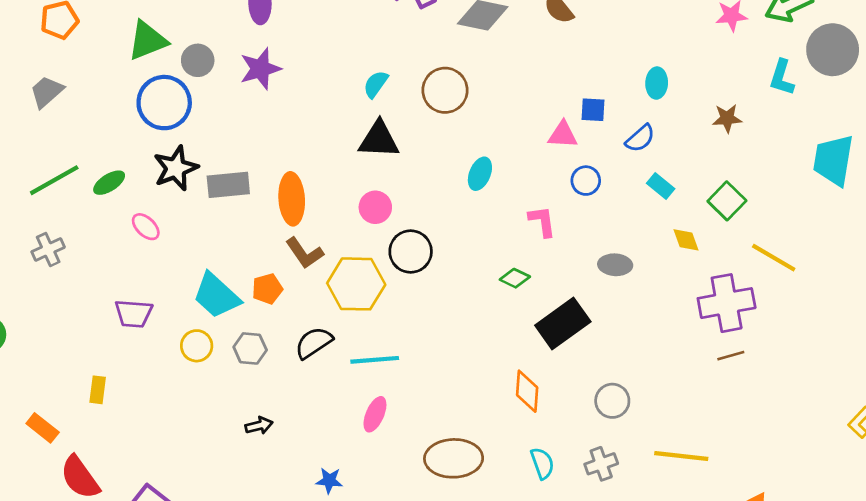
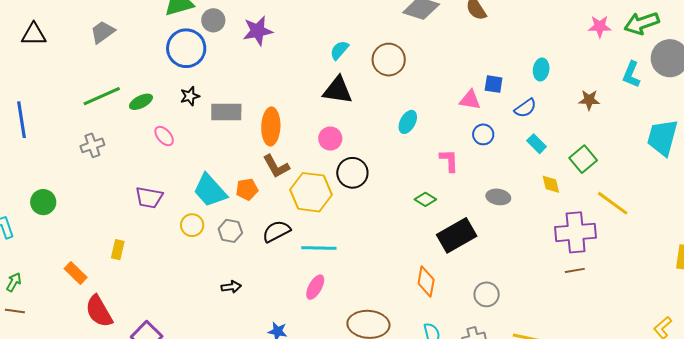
black star: (176, 168) -> (190, 96), size x0.6

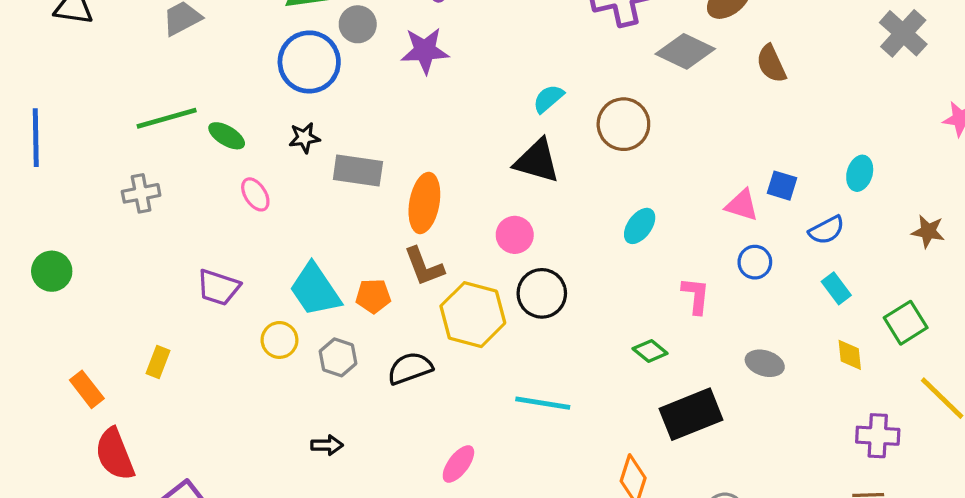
green ellipse: (141, 102) -> (227, 136), turned 50
purple cross: (576, 232) -> (878, 436), size x0.7
cyan line: (319, 248) -> (543, 403), moved

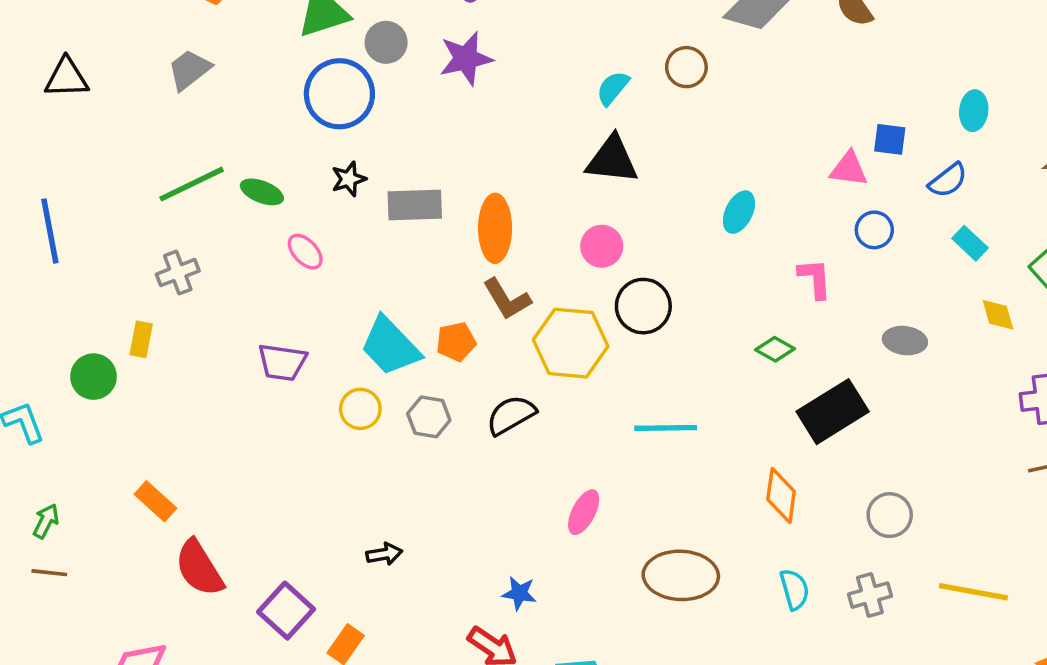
brown circle: (623, 124) -> (686, 67), moved, size x0.7
yellow rectangle: (158, 362) -> (141, 339), moved
black arrow: (327, 445) -> (384, 554), moved

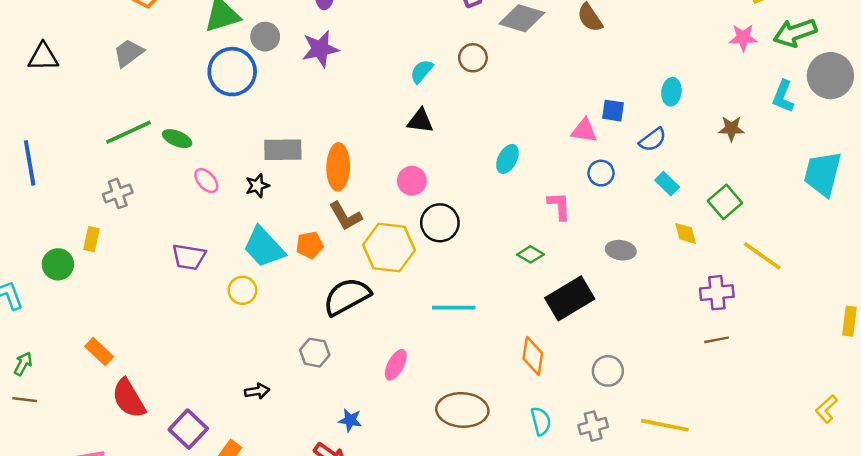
black triangle: (612, 160) -> (420, 121), size x0.7
black star: (349, 179) -> (257, 186), moved
black semicircle: (511, 415) -> (347, 297), size x1.4
gray hexagon: (429, 417) -> (315, 353), moved

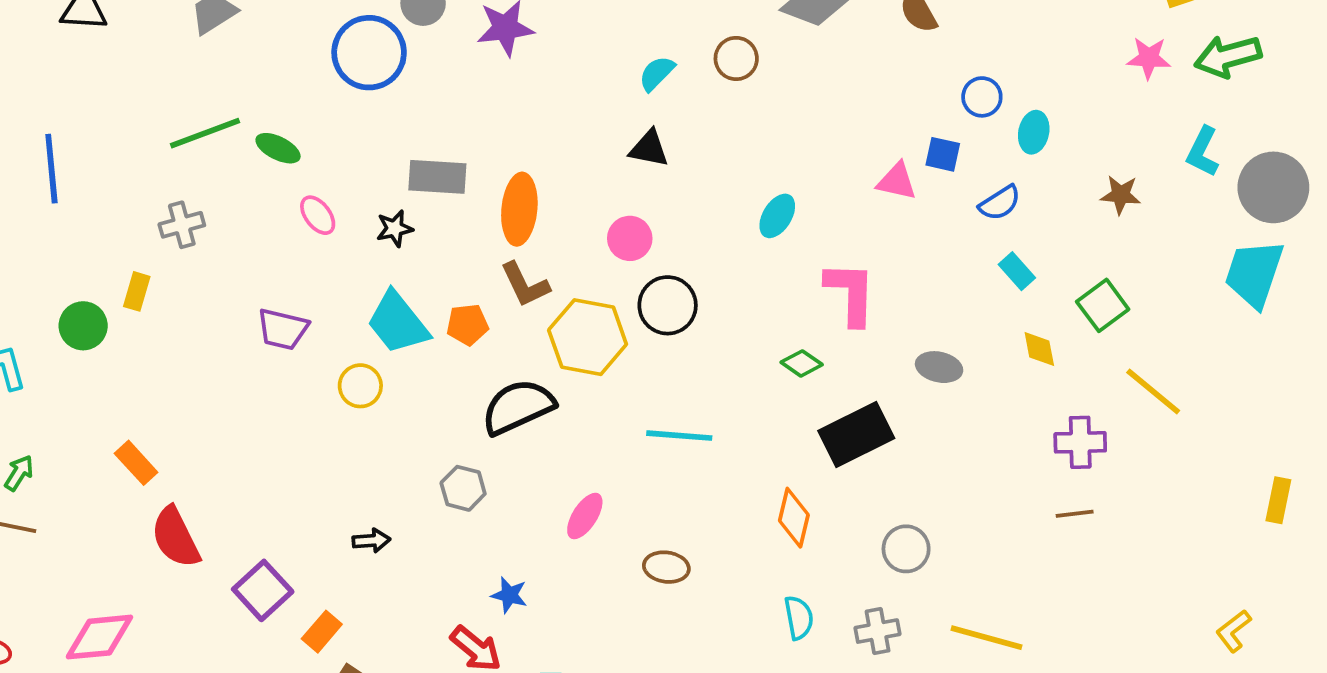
gray circle: (830, 76) -> (1273, 187), moved
blue circle: (601, 173) -> (982, 97), moved
pink L-shape: (559, 206) -> (851, 293), size x1.5
brown ellipse: (462, 410) -> (666, 567), moved, size x0.6

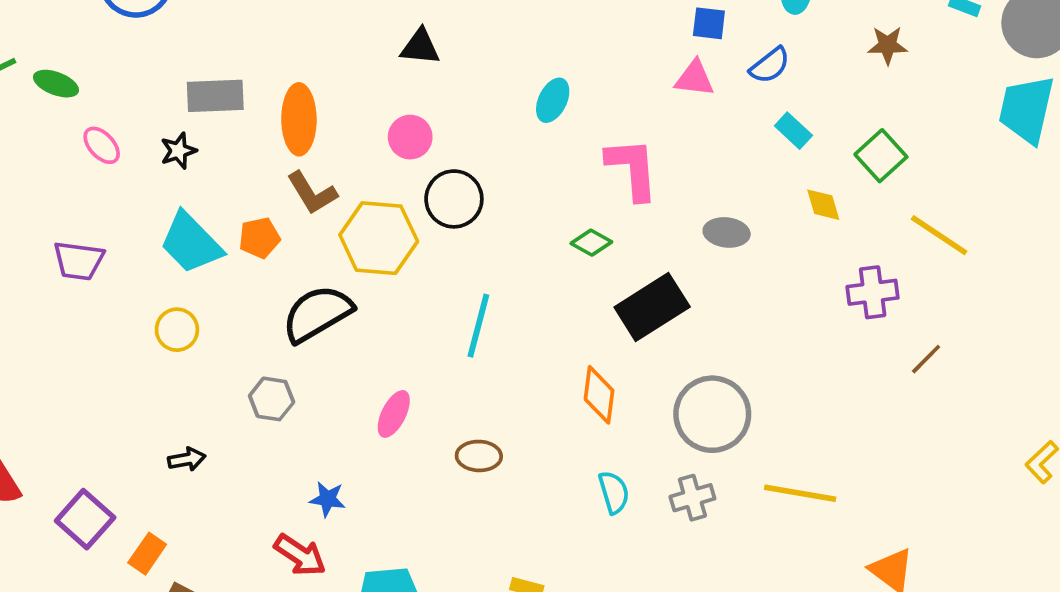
pink triangle: (897, 181) -> (694, 78), moved
yellow circle: (360, 386) -> (177, 330), moved
cyan line: (679, 436) -> (478, 326), turned -74
brown line: (1075, 514) -> (926, 359), moved, turned -33
gray circle: (906, 549) -> (712, 414), size x1.6

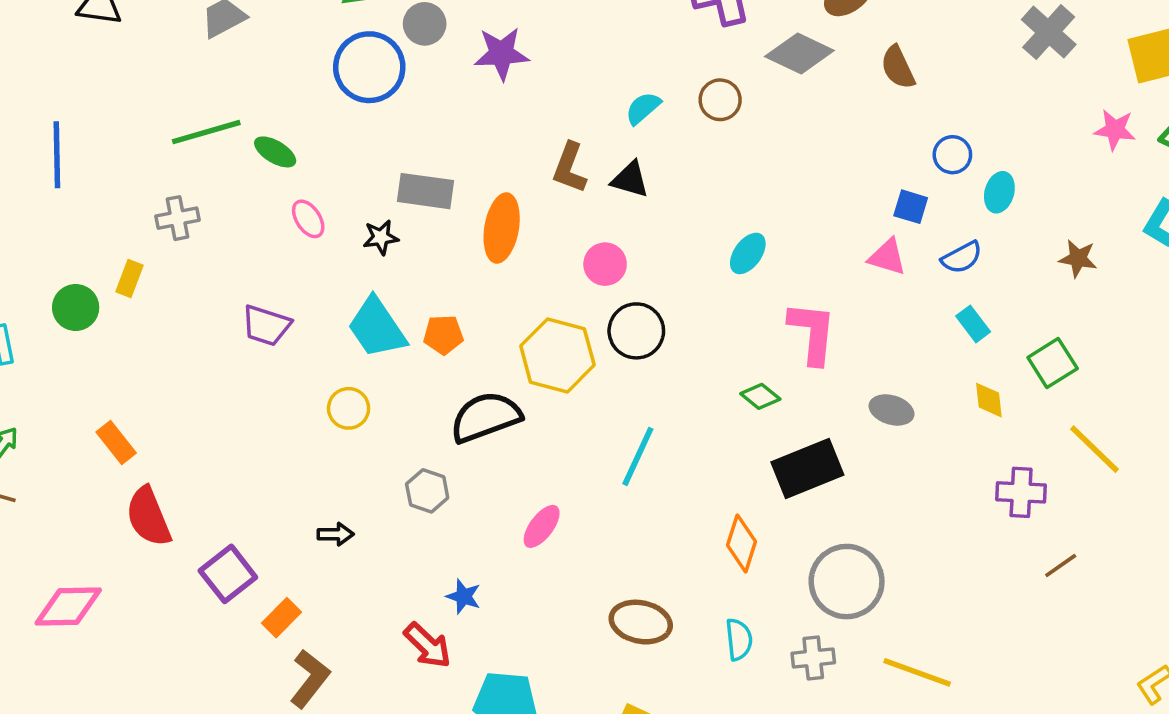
brown L-shape: (312, 193) -> (570, 168), moved, turned 42
brown ellipse: (479, 456) -> (641, 622), moved, size x1.4

